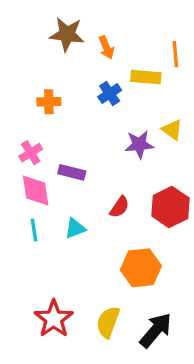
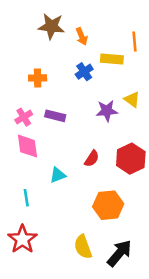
purple rectangle: (72, 172) -> (55, 116), moved
cyan line: (34, 230) -> (26, 198), moved
red star: (54, 319) -> (22, 239), moved
yellow semicircle: (108, 322) -> (83, 247), turned -40

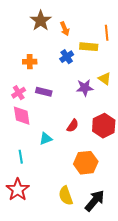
brown star: (51, 26) -> (41, 21), turned 30

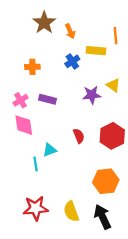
red semicircle: (73, 126) -> (79, 136), turned -56
cyan line: (21, 157) -> (36, 164), moved
orange hexagon: (86, 163) -> (106, 181), moved
red star: (18, 190) -> (36, 208), moved, turned 30
black arrow: (95, 201) -> (103, 217), turned -65

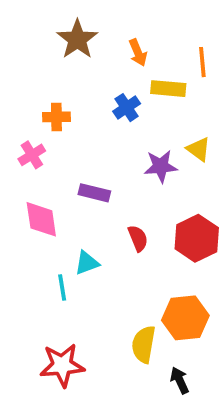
orange arrow: (70, 31) -> (138, 53), moved
purple rectangle: (47, 99) -> (94, 193), moved
pink cross: (21, 100) -> (32, 155), moved
yellow semicircle: (71, 211) -> (144, 344), moved, turned 30
black arrow: (103, 217) -> (180, 380), size x0.6

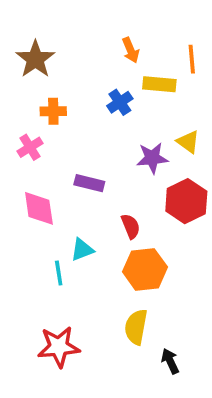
brown star: (77, 39) -> (35, 59), moved
red hexagon: (197, 238) -> (186, 201), moved
orange hexagon: (185, 318) -> (145, 269), moved

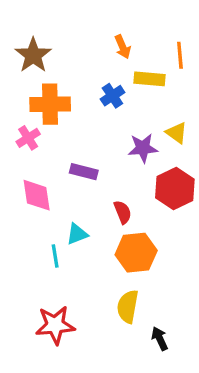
orange cross: (53, 111) -> (50, 104), size x1.6

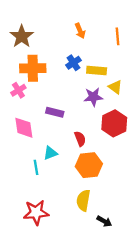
yellow rectangle: (150, 79) -> (97, 70), moved
black arrow: (160, 339) -> (104, 221), turned 144

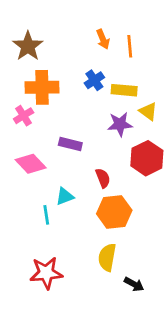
orange line: (118, 36) -> (130, 46), moved
pink diamond: (24, 128) -> (31, 164), turned -35

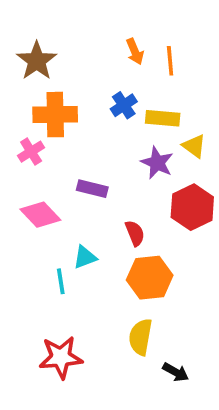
purple star: (120, 124) -> (157, 163), turned 30

